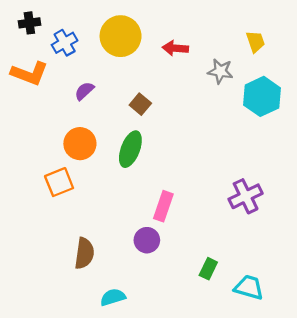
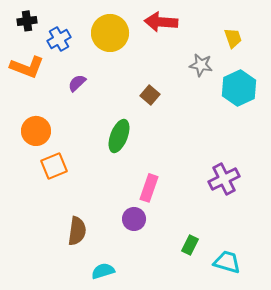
red arrow: (175, 48) -> (161, 22), moved, size x1.4
brown square: (140, 104) -> (150, 95), moved
orange circle: (80, 144) -> (36, 131), moved

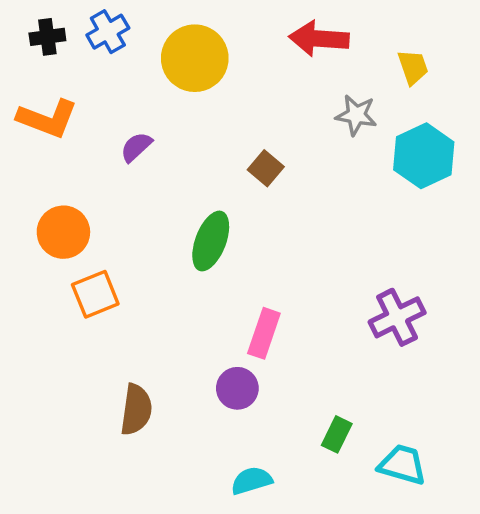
red arrow: (161, 22) -> (319, 39), moved
blue cross: (59, 39) -> (108, 32), moved
cyan semicircle: (103, 271) -> (252, 481), moved

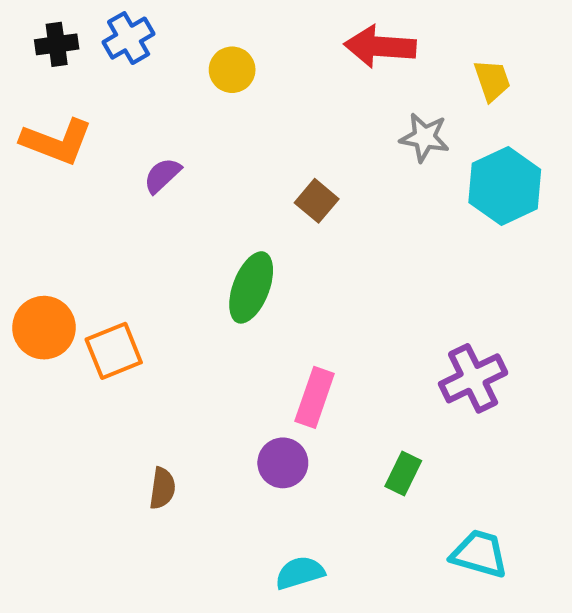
yellow circle: (195, 58) -> (232, 70), size x0.6
orange circle: (63, 232) -> (44, 328), moved
brown semicircle: (136, 410) -> (162, 488), size x0.7
green rectangle: (337, 434) -> (403, 473), moved

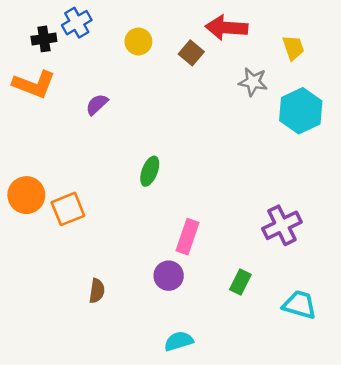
black cross: (57, 44) -> (44, 39), moved
brown square: (317, 201) -> (191, 53), moved
green ellipse: (251, 287) -> (150, 171), size x0.7
cyan trapezoid: (479, 554) -> (300, 305), moved

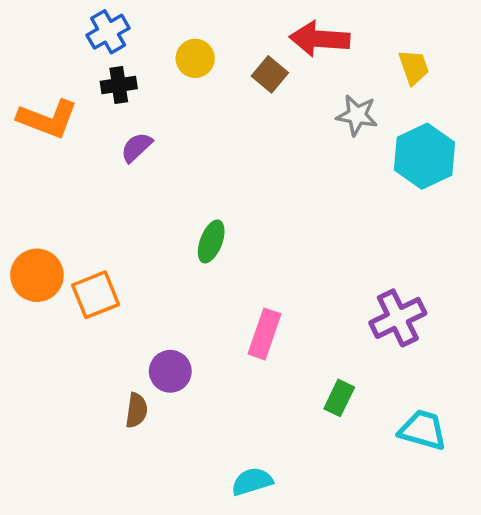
black cross: (44, 39) -> (119, 85), moved
purple circle: (169, 276) -> (170, 371), moved

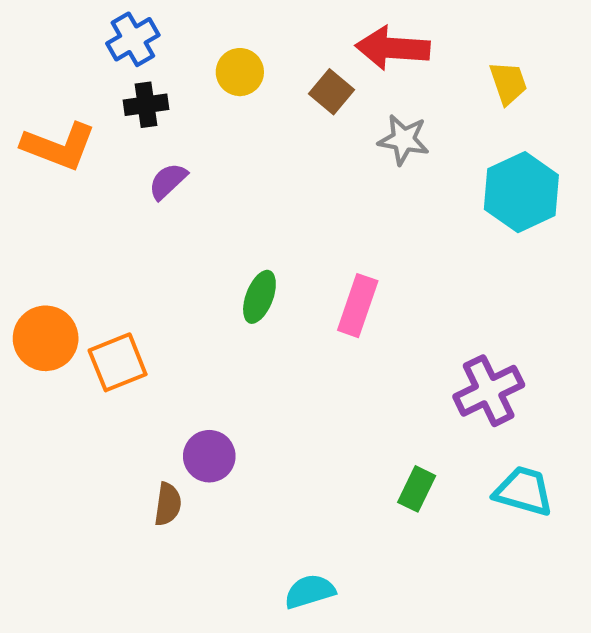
gray star: (357, 115) -> (404, 140), moved
pink rectangle: (265, 334) -> (358, 306), moved
cyan trapezoid: (423, 430) -> (524, 491), moved

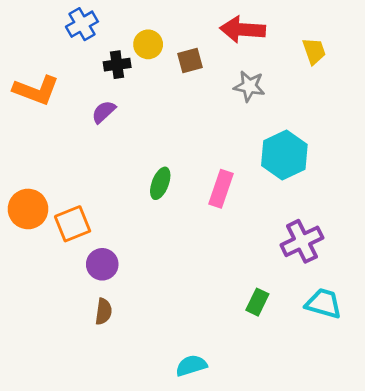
brown square: (332, 92) -> (190, 61), moved, turned 35
black cross: (146, 105) -> (117, 65), moved
cyan hexagon: (521, 192) -> (284, 155), moved
purple circle: (209, 456) -> (102, 264), moved

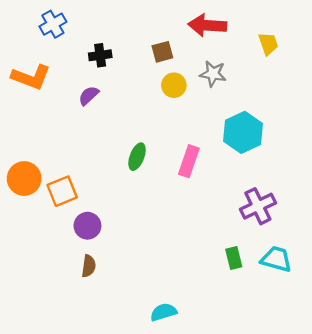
blue cross: (82, 24) -> (53, 24), moved
yellow circle: (148, 44) -> (174, 85), moved
green rectangle: (257, 302) -> (234, 258), moved, turned -40

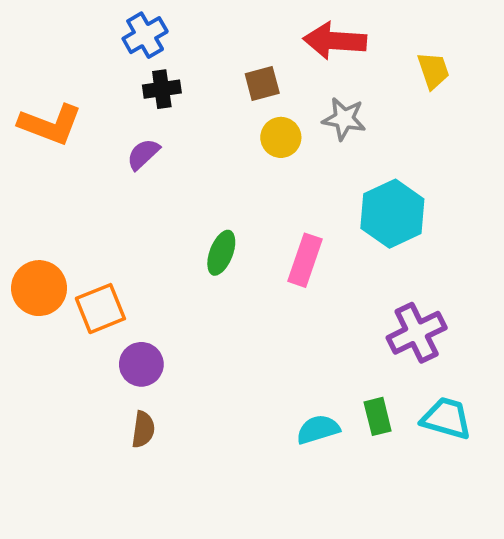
blue cross: (53, 24) -> (145, 35), moved
cyan semicircle: (163, 312) -> (318, 429), moved

